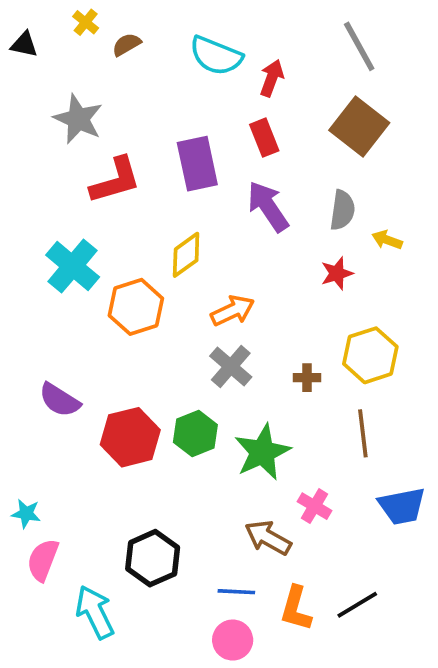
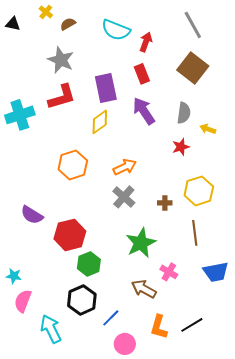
gray star: (78, 119) -> (61, 60), moved
yellow diamond: (186, 255) -> (100, 122), moved
cyan cross: (73, 266) -> (20, 115), moved, turned 32
green hexagon: (195, 433) -> (89, 264), moved
blue line: (236, 592) -> (111, 318), moved, turned -48

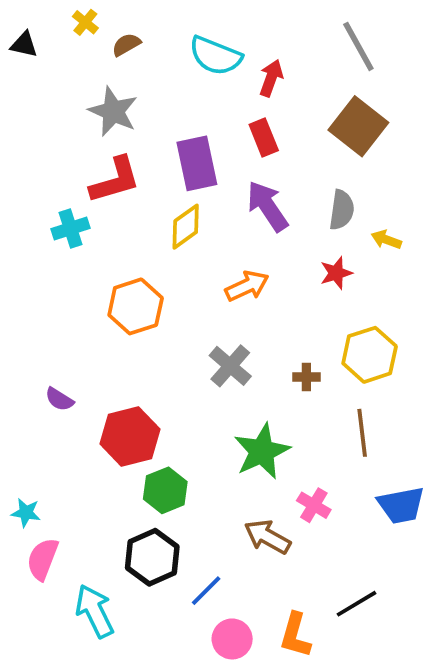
cyan cross: (20, 115) -> (71, 228), moved, size x0.7
orange arrow: (125, 167) -> (247, 286), moved
purple semicircle: (32, 215) -> (59, 399), size x0.7
orange L-shape: (159, 327) -> (295, 635), moved

